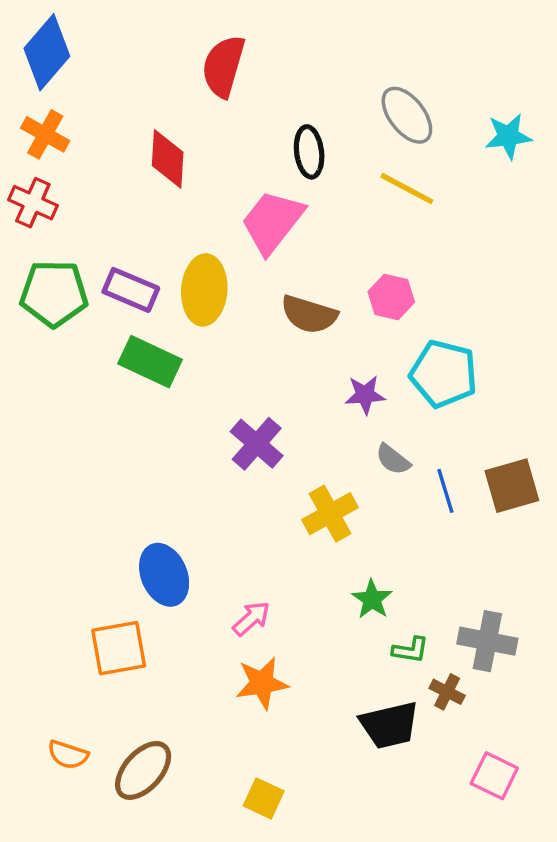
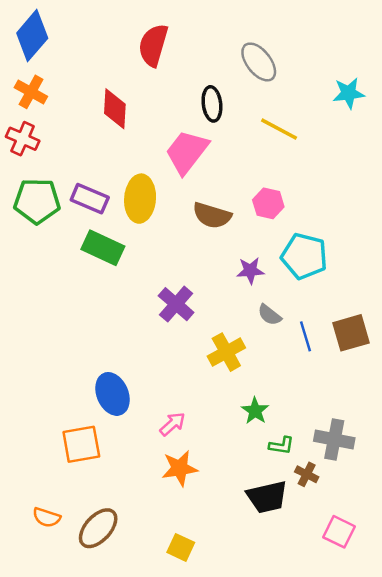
gray ellipse: (407, 115) -> (259, 62), moved

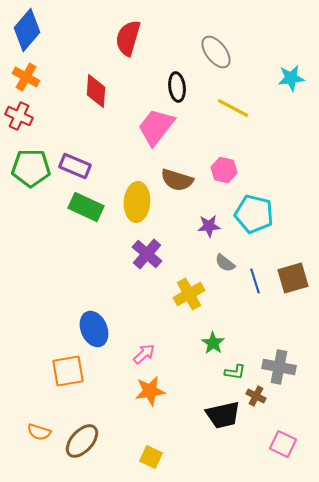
yellow ellipse: (140, 199) -> (137, 202), moved

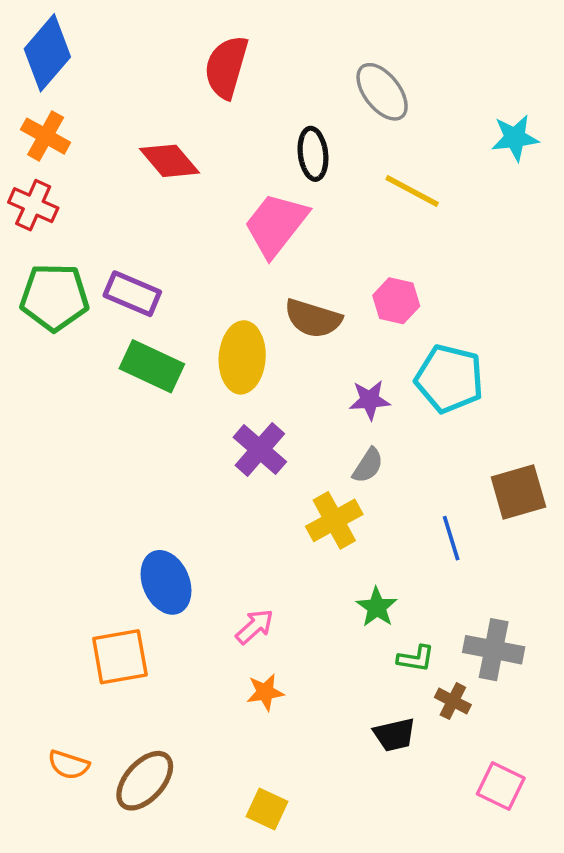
red diamond: (96, 91) -> (170, 161), turned -44
gray semicircle: (225, 263) -> (368, 465), moved, turned -95
blue line: (255, 281) -> (451, 538), moved
orange star: (150, 391) -> (265, 692), size x0.7
black trapezoid: (223, 415) -> (394, 735), size x0.7

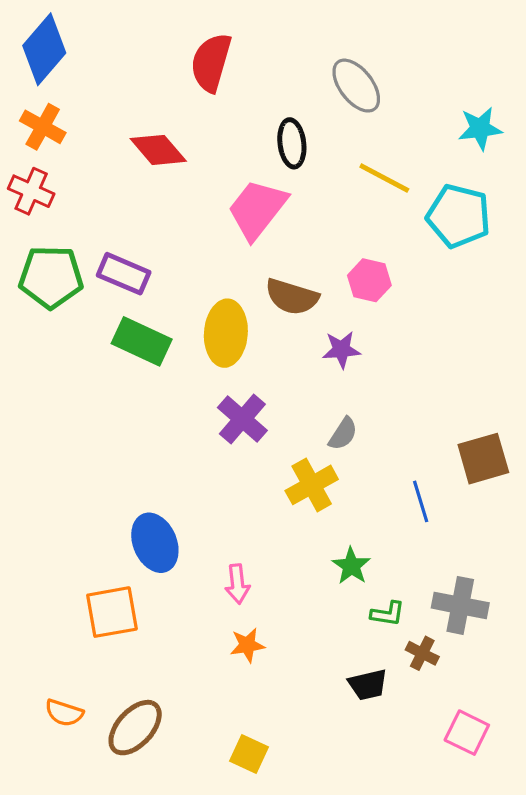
cyan pentagon: (449, 379) -> (459, 216), moved
purple star: (370, 400) -> (341, 350), moved
pink arrow: (255, 627) -> (237, 584), turned 126

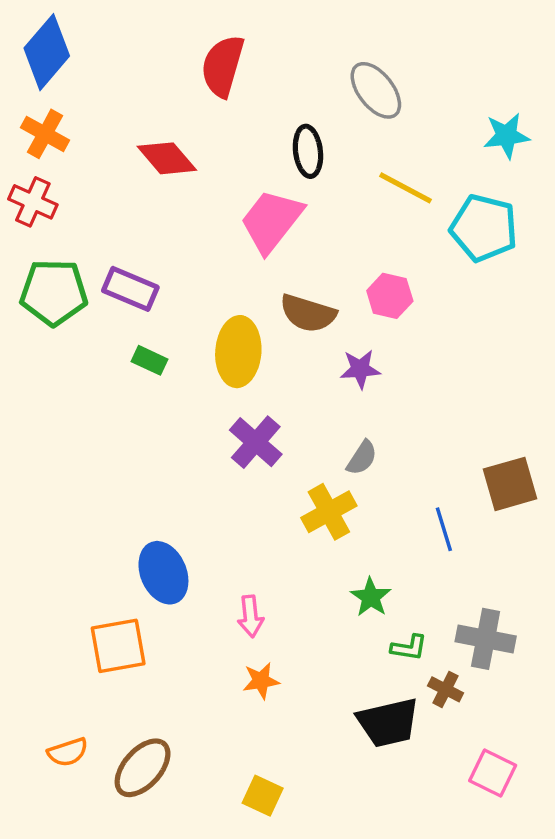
green rectangle: (142, 341) -> (150, 360), size x0.6
black trapezoid: (368, 685) -> (388, 723), size x1.5
orange semicircle: (64, 713) -> (68, 752), turned -36

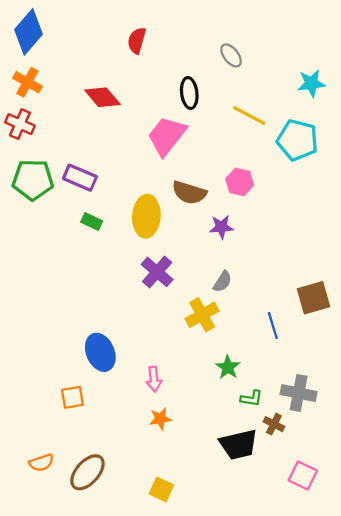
red semicircle: (223, 66) -> (137, 40), size x0.7
gray ellipse: (376, 90) -> (231, 55), size x0.7
orange square: (118, 646) -> (72, 397), size x0.7

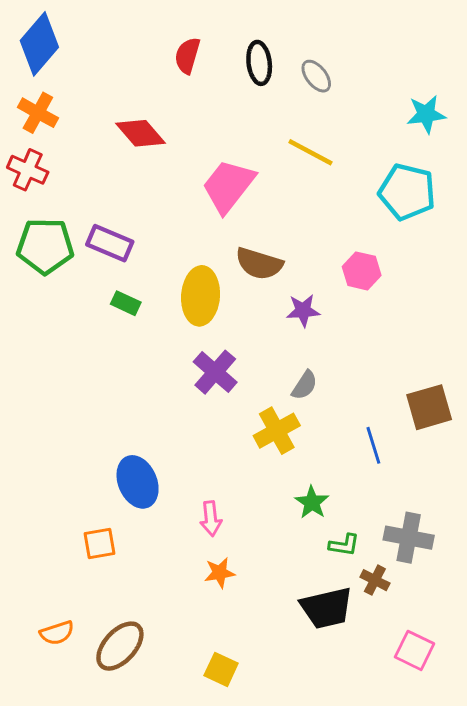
black ellipse: (189, 93) -> (259, 63), moved
yellow line: (249, 115) -> (310, 152), moved
pink hexagon: (240, 182) -> (362, 271), moved

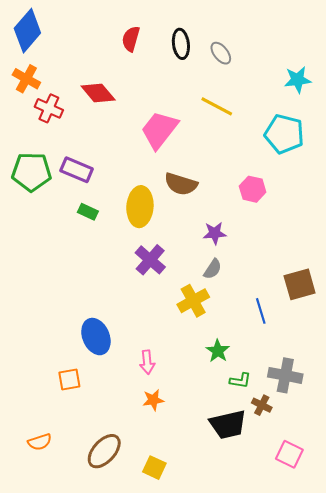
red cross: (28, 170) -> (49, 108), moved
purple star: (303, 311) -> (215, 233), moved
brown ellipse: (120, 646) -> (104, 451), moved

